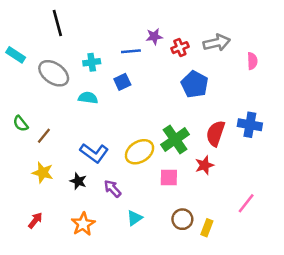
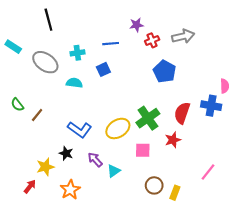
purple star: (154, 36) -> (137, 25), moved
pink semicircle: (252, 61) -> (225, 86), moved
yellow star: (43, 173) -> (45, 167), moved, turned -30
cyan triangle: (135, 218) -> (114, 171), moved

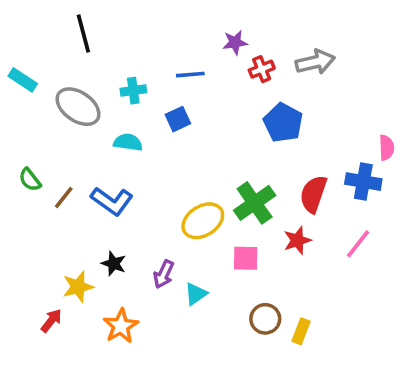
blue L-shape: (80, 130) -> (112, 201), moved
purple arrow: (95, 160) -> (164, 274), turned -112
pink line: (208, 172) -> (358, 244), moved

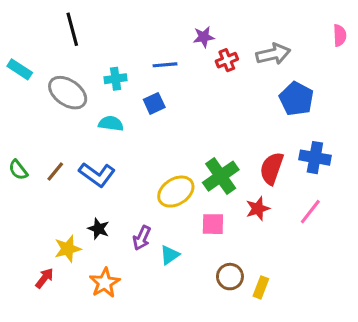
blue pentagon: (283, 123) -> (296, 99), moved
pink semicircle: (387, 148) -> (340, 35), moved
green semicircle: (30, 180) -> (18, 170), moved

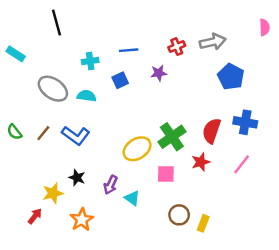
purple star: (204, 37) -> (159, 73), moved
gray ellipse: (68, 93) -> (53, 89), moved
cyan triangle: (170, 255) -> (132, 198), turned -49

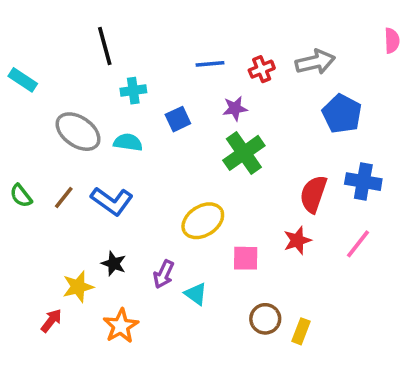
black line: (56, 23) -> (105, 46), moved
blue line: (129, 50) -> (210, 64), moved
green cross: (172, 137) -> (244, 153), moved

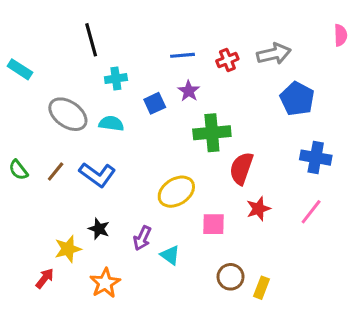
purple star: (235, 108) -> (189, 91), moved, turned -30
green cross: (244, 153) -> (212, 133), turned 30
red semicircle: (313, 194) -> (241, 168), moved

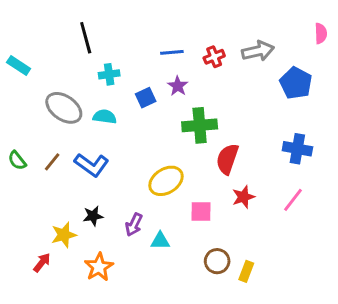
blue pentagon: (297, 99) -> (296, 83), moved
black star: (99, 229) -> (93, 216), turned -30
cyan triangle: (170, 255) -> (160, 241), turned -36

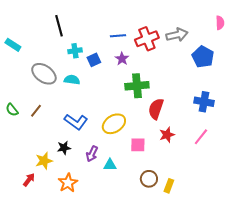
red cross: (214, 57) -> (147, 39), size x1.6
blue square: (146, 98) -> (94, 60), moved
blue L-shape: (92, 165) -> (76, 122), moved

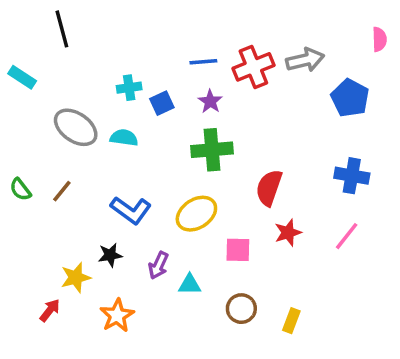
black line: (59, 26) -> (62, 29), moved
green cross: (137, 86) -> (212, 150), moved
brown circle: (149, 179) -> (241, 309), moved

